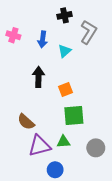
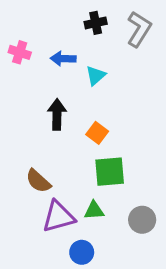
gray L-shape: (88, 32) -> (139, 29), moved
blue arrow: (43, 39) -> (63, 59), turned 84
orange square: (66, 89) -> (97, 133), turned -32

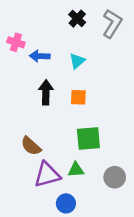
black cross: (96, 23) -> (77, 19), turned -35
blue arrow: (63, 59) -> (40, 56), moved
orange square: (97, 133) -> (78, 97), moved, turned -35

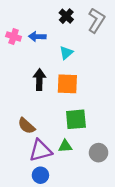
blue arrow: (40, 56) -> (37, 37), moved
orange square: (78, 97) -> (67, 84), size x1.5
blue circle: (66, 203) -> (40, 175), moved

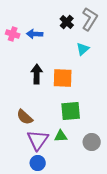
black cross: (66, 16) -> (67, 22), moved
cyan triangle: (66, 53) -> (83, 49), moved
purple triangle: (40, 150) -> (38, 140), turned -40

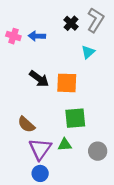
black arrow: (37, 74) -> (39, 79), turned 126

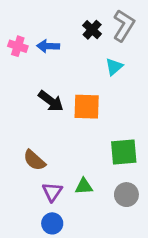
green square: (75, 118) -> (124, 152), moved
purple triangle: (40, 149) -> (52, 192), size x0.7

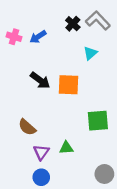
gray L-shape: (124, 26) -> (98, 20), turned -75
blue arrow: (48, 46) -> (38, 37), turned -35
gray circle: (126, 195) -> (104, 174), moved

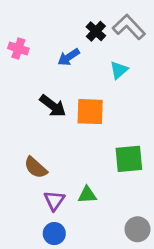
blue arrow: (38, 37) -> (69, 57), moved

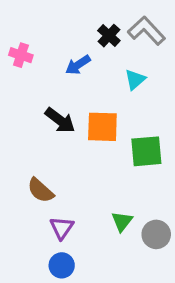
green square: (129, 159) -> (146, 151), moved
green triangle: (87, 195) -> (122, 221), moved, turned -48
gray circle: (137, 229) -> (156, 234), moved

